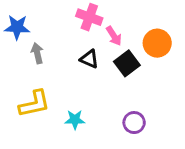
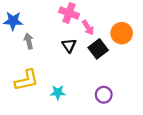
black triangle: (89, 59) -> (69, 45), turned 32

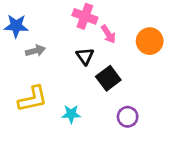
gray arrow: (29, 41) -> (35, 51), turned 88
black square: (98, 49) -> (108, 78), moved

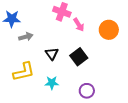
black triangle: (85, 56) -> (52, 54), moved
purple circle: (128, 117) -> (87, 91), moved

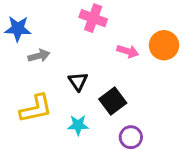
pink arrow: (79, 25) -> (128, 51), moved, turned -40
black square: (79, 57) -> (113, 101), moved

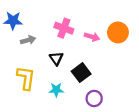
pink cross: (93, 18) -> (64, 28), moved
yellow L-shape: (36, 109) -> (26, 78), turned -70

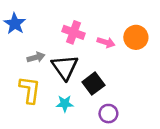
blue star: (13, 21) -> (15, 24), turned 30
gray arrow: (28, 40) -> (36, 57), moved
black triangle: (56, 58) -> (65, 67), size x1.6

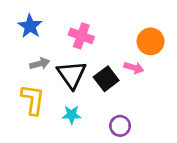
blue star: (15, 24) -> (30, 26), moved
pink arrow: (106, 42) -> (134, 68), moved
black square: (93, 84) -> (106, 79), moved

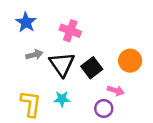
orange circle: (151, 41) -> (130, 61), moved
pink arrow: (134, 68) -> (116, 91), moved
yellow L-shape: (33, 100) -> (31, 104), moved

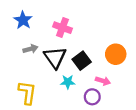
cyan star: (62, 99) -> (68, 82), moved

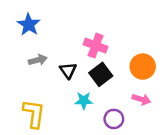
pink cross: (62, 28) -> (96, 46), moved
black triangle: (55, 57) -> (68, 70), size x0.6
pink arrow: (103, 81) -> (141, 99), moved

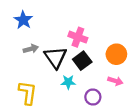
black triangle: (68, 70) -> (55, 57), size x1.6

